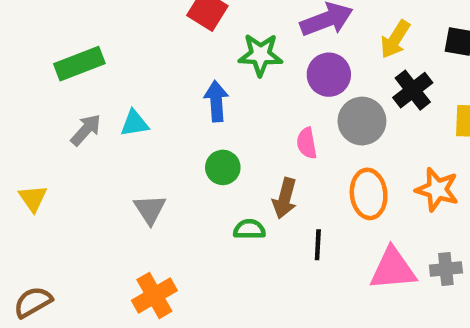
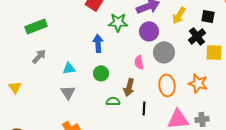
black cross: (413, 90) -> (197, 36), moved
cyan triangle: (134, 123) -> (69, 68), moved

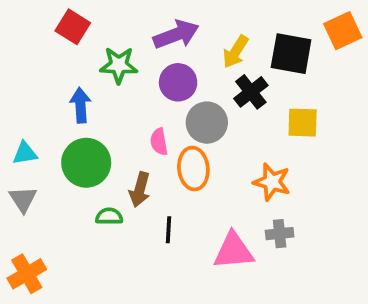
black square: (208, 16) -> (291, 54), size x1.6
black cross: (197, 36) -> (251, 92), moved
green circle: (101, 73) -> (86, 163), size x1.6
orange ellipse: (167, 85) -> (193, 169), moved
gray cross: (202, 119) -> (280, 234), moved

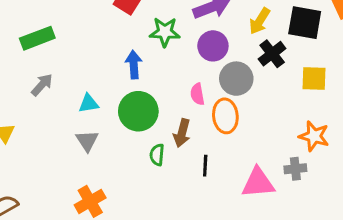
orange star: (272, 182) -> (314, 136), moved
green semicircle: (109, 216) -> (157, 155), turned -85

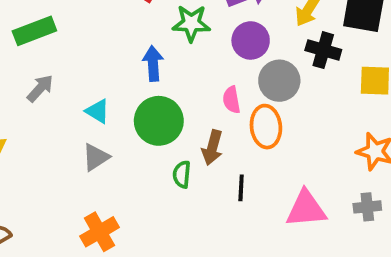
black cross: (272, 54) -> (323, 50), turned -36
cyan triangle: (89, 103) -> (98, 111), turned 40
gray triangle: (87, 141) -> (96, 157), turned 30
gray cross: (295, 169) -> (367, 207), moved

